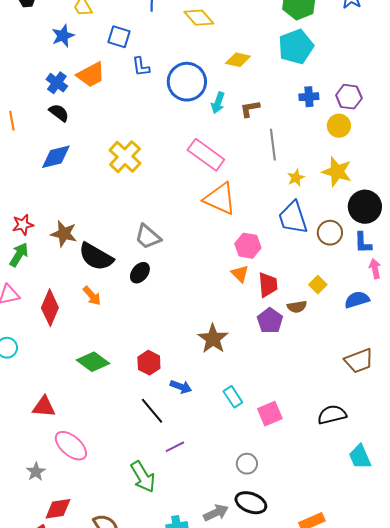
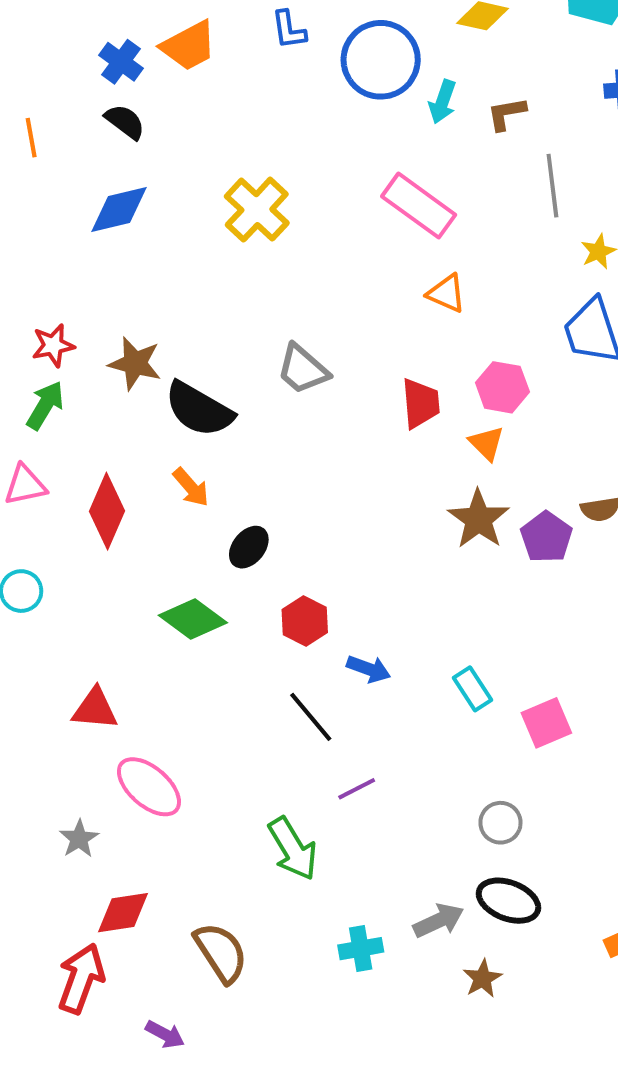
orange triangle: (220, 199) -> (447, 293), size x0.6
black ellipse: (140, 273) -> (249, 547), moved
red trapezoid: (268, 285) -> (421, 403), moved
brown star: (213, 339) -> (479, 519), moved

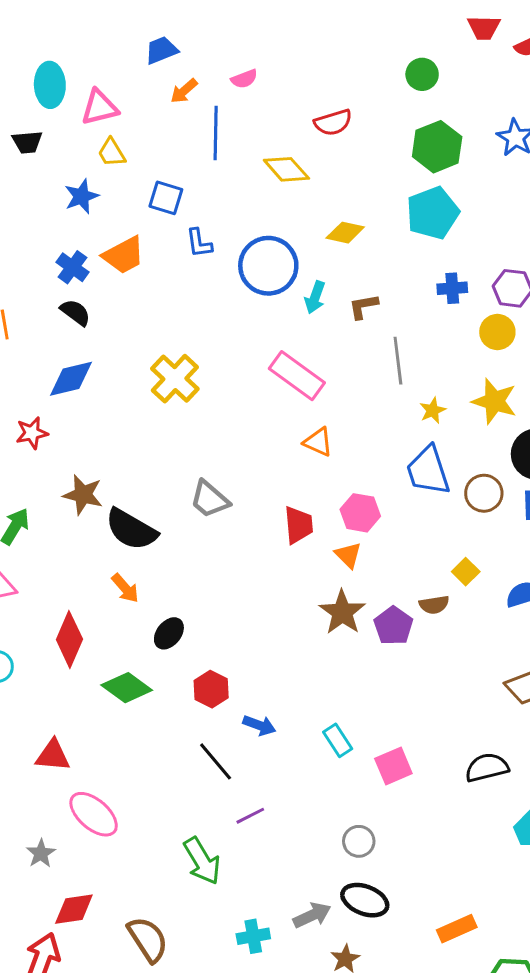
red star: (53, 345) -> (32, 433), moved
red diamond: (107, 511) -> (69, 639), moved

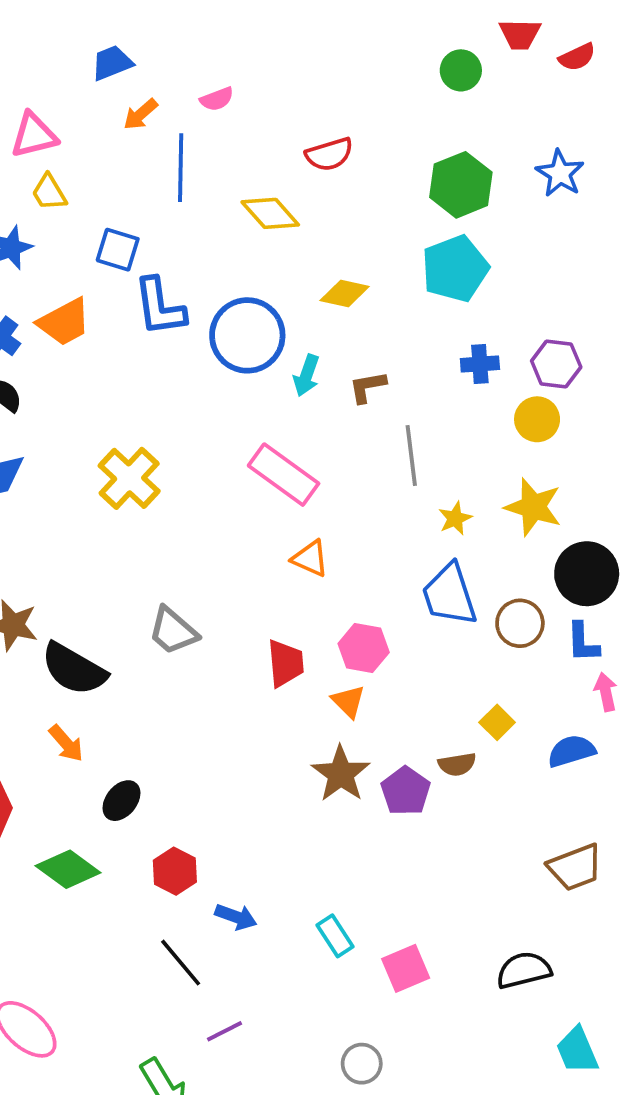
green circle: (422, 74) -> (461, 70), moved
blue L-shape: (199, 243) -> (160, 307), size x1.6

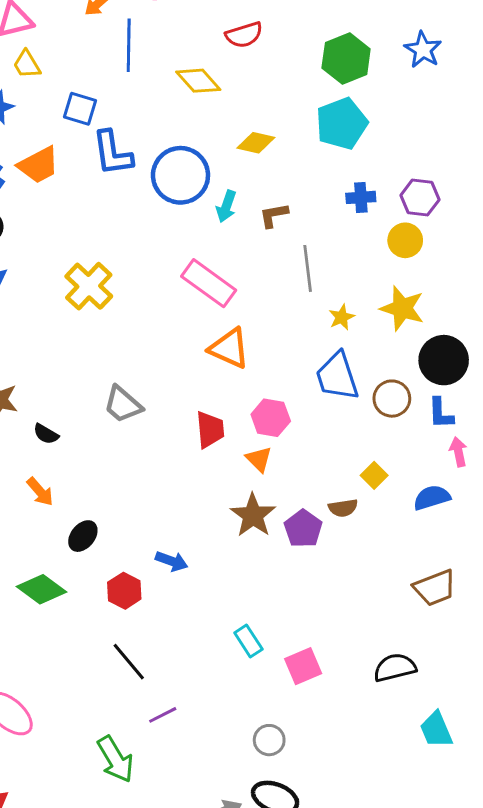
orange triangle: (310, 558) -> (229, 348), size x1.4
black semicircle: (74, 669) -> (46, 434), size x0.5
blue arrow: (236, 917) -> (172, 561), moved

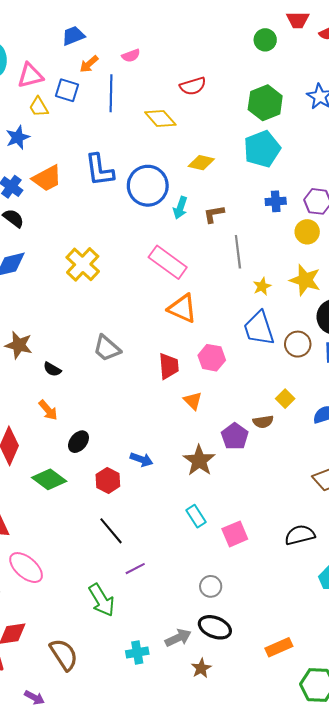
blue square: (80, 109) -> (67, 90), moved
orange triangle: (259, 459) -> (193, 401), moved
brown star: (253, 515) -> (199, 461), moved

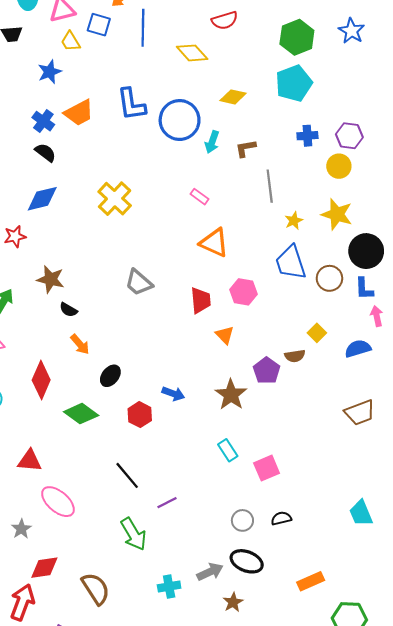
pink rectangle: (168, 262) -> (199, 197), size x0.5
black semicircle: (52, 369) -> (68, 310), moved
black line: (111, 531) -> (127, 475), moved
black semicircle: (300, 535) -> (281, 518), moved, size x0.7

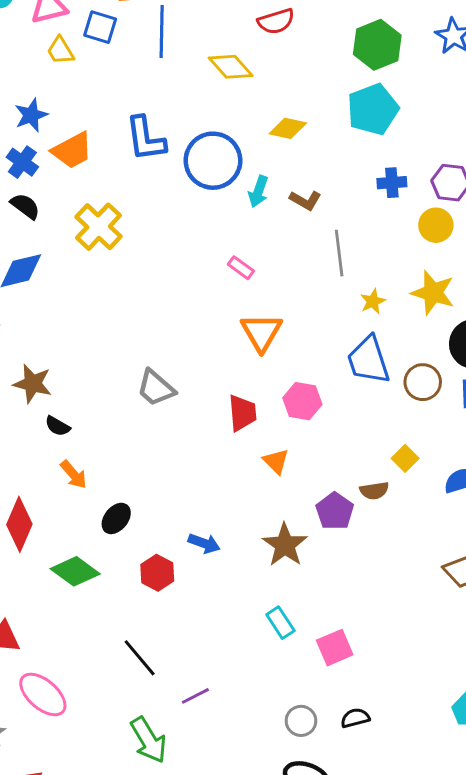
blue star: (50, 72) -> (31, 115), moved
brown L-shape: (246, 148) -> (305, 200), turned -140
yellow cross: (115, 199) -> (99, 227), moved
orange triangle: (214, 243) -> (261, 332), turned 36

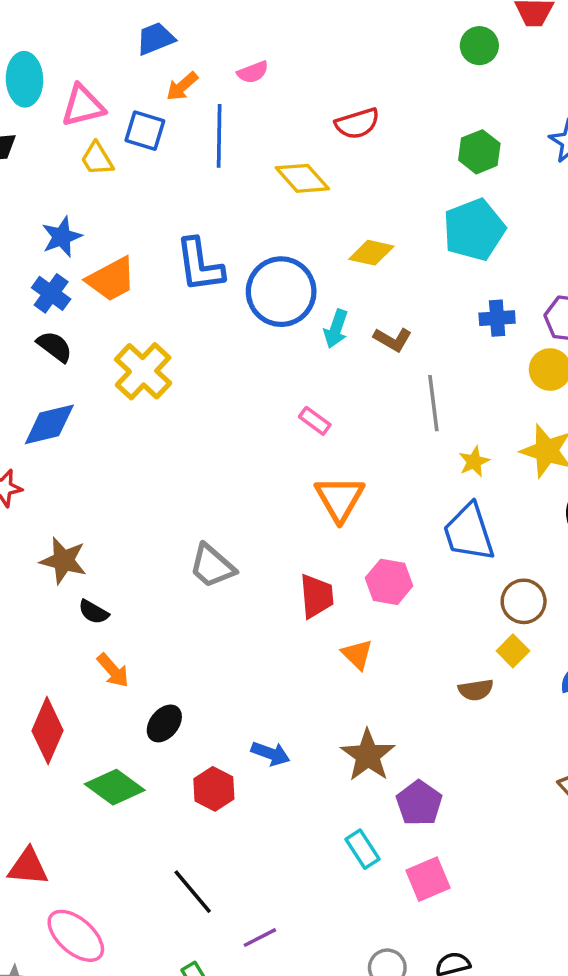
green hexagon: (377, 45) -> (479, 152), size x0.7
brown circle: (423, 382) -> (524, 601), moved
purple pentagon: (335, 511) -> (419, 803), moved

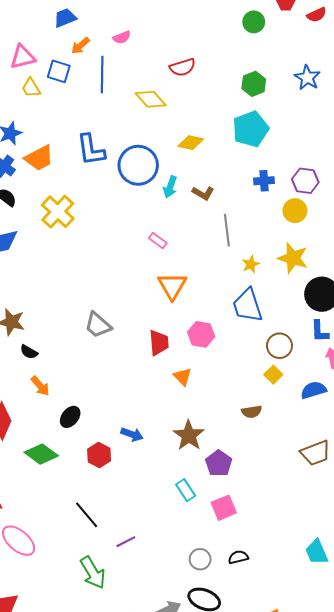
brown semicircle: (476, 690) -> (252, 412), moved

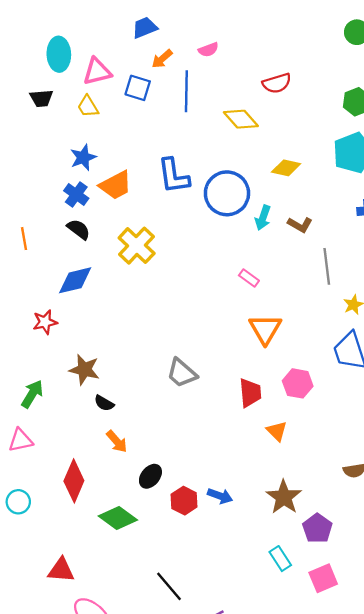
yellow trapezoid: (31, 88) -> (88, 106), moved
red hexagon: (99, 455) -> (184, 501), moved

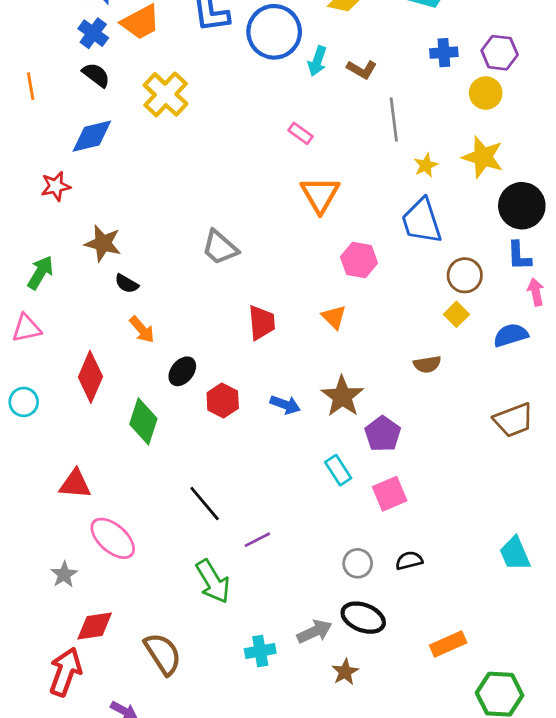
red trapezoid: (250, 393) -> (262, 323), moved
blue arrow: (220, 496) -> (285, 405), moved
green diamond: (118, 518) -> (143, 421), turned 72

